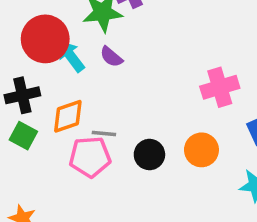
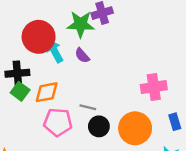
gray line: (104, 133) -> (88, 107), moved
green square: (23, 136) -> (20, 91), moved
orange circle: (201, 150) -> (135, 128), size x1.4

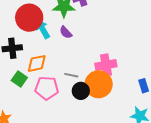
pink cross: (154, 87) -> (106, 65), moved
green square: (20, 91) -> (19, 79), moved
orange circle: (135, 128) -> (99, 84), moved

